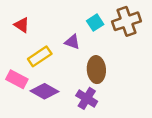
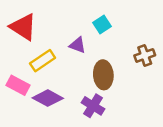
brown cross: (127, 21) -> (145, 55), moved, size x0.7
red triangle: (22, 25) -> (23, 27), size x1.6

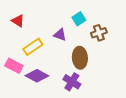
red triangle: (23, 27) -> (18, 21), size x0.6
brown cross: (145, 55) -> (99, 33), moved

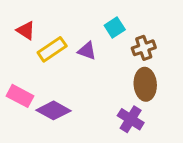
yellow rectangle: (33, 47) -> (52, 49), moved
brown ellipse: (80, 58) -> (145, 84), moved
purple cross: (72, 82) -> (131, 119), moved

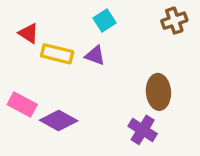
cyan square: (115, 27) -> (105, 21), moved
brown cross: (144, 48) -> (174, 21), moved
yellow rectangle: (52, 49) -> (57, 54), turned 48

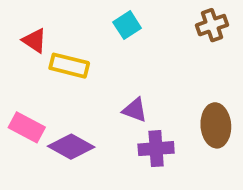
purple triangle: (95, 55) -> (135, 110), moved
brown ellipse: (158, 92) -> (216, 125), moved
purple cross: (143, 130) -> (156, 149), moved, turned -36

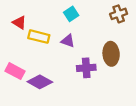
purple triangle: (135, 110) -> (68, 41), moved
brown ellipse: (216, 125) -> (111, 54), moved
purple cross: (156, 149) -> (86, 68), moved

